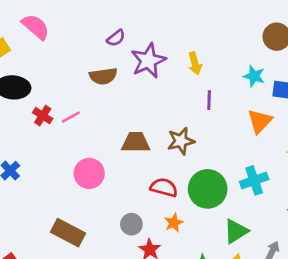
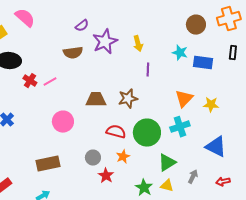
orange triangle: (260, 121) -> (184, 99), moved
brown rectangle: (68, 233) -> (48, 164), turned -40

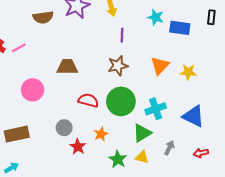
brown star: (128, 99) -> (118, 66), moved
cyan cross: (180, 127) -> (156, 109), moved
orange star: (123, 157) -> (101, 134), moved

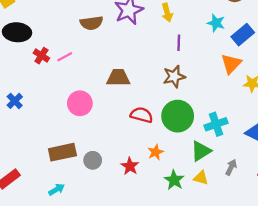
blue rectangle: (180, 28) -> (243, 35), turned -48
orange triangle: (160, 66) -> (231, 64), moved
gray circle: (64, 128) -> (93, 160), moved

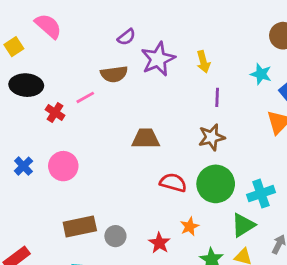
pink line: (65, 57) -> (85, 97), moved
pink circle: (80, 103) -> (63, 166), moved

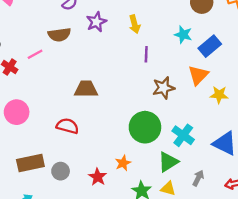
purple star: (158, 59) -> (96, 22), size x0.7
brown star: (212, 137) -> (164, 88), moved
red semicircle: (173, 183) -> (67, 126), moved
cyan cross: (261, 194) -> (183, 135), turned -35

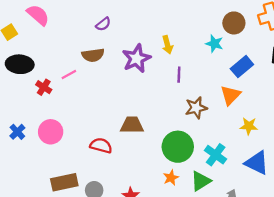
purple star: (96, 22) -> (137, 58), moved, size x1.4
cyan star: (183, 35) -> (214, 44), moved
brown trapezoid: (86, 89) -> (132, 125), moved
yellow star: (219, 95) -> (249, 126), moved
orange star: (123, 163) -> (171, 178), moved

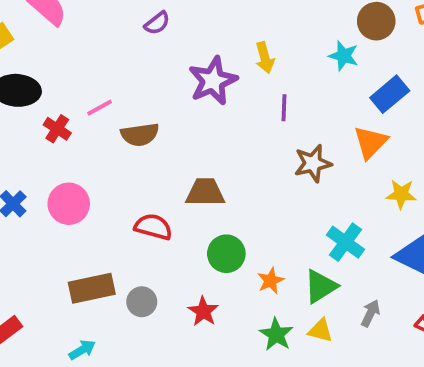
brown semicircle: (93, 55) -> (140, 135), moved
green circle: (178, 147) -> (226, 254), moved, size x0.7

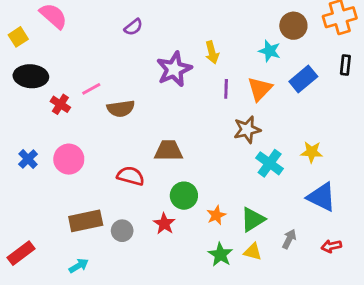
orange triangle: (370, 142) -> (260, 89), moved
cyan cross: (345, 242) -> (270, 163), moved
red star: (203, 311) -> (164, 224), moved

